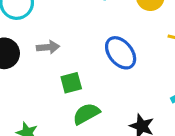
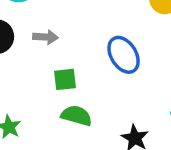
green semicircle: (86, 114) -> (76, 116), turned 36

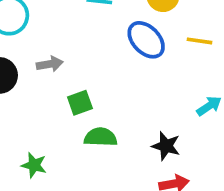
blue ellipse: (124, 55) -> (146, 40), moved

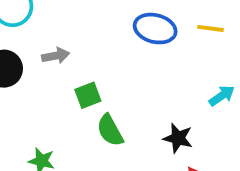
blue ellipse: (146, 40) -> (155, 29), turned -30
green semicircle: (101, 137) -> (110, 130), turned -120

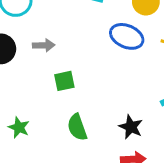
green semicircle: (110, 130) -> (77, 127), moved

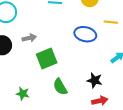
blue ellipse: (127, 36) -> (85, 34), moved
green square: (64, 81) -> (47, 58), size x1.5

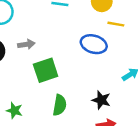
yellow line: (111, 22) -> (116, 24), moved
green semicircle: (60, 87) -> (60, 105), turned -144

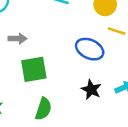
black star: (101, 100) -> (91, 89), moved

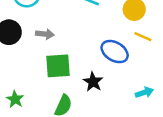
black star: (91, 89) -> (93, 82), moved

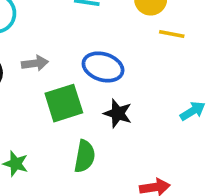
blue ellipse: (115, 52) -> (103, 67), moved

